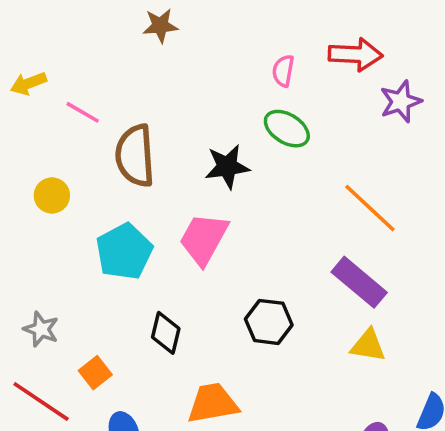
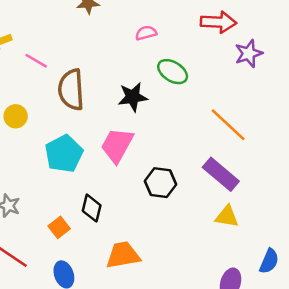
pink semicircle: (283, 71) -> (146, 33), moved, turned 65
black hexagon: (269, 322) -> (160, 183), moved
orange square: (95, 373) -> (59, 227), moved

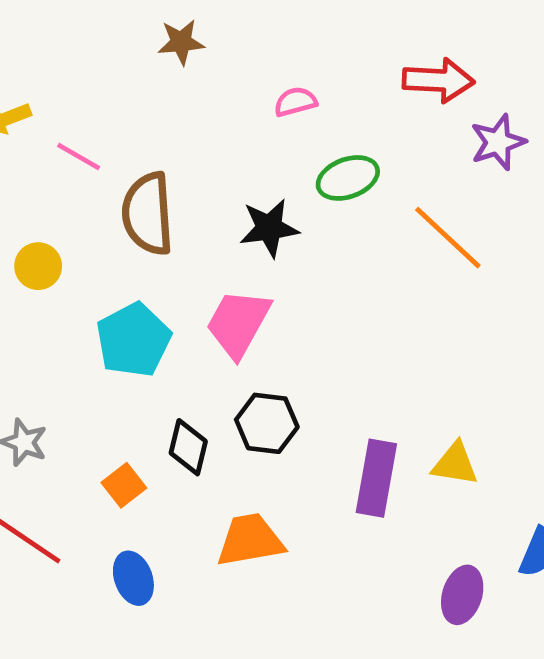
green ellipse: (173, 72) -> (348, 178), turned -52
orange line: (228, 125) -> (448, 238), moved
purple rectangle: (221, 174) -> (376, 478), moved, turned 60
black hexagon: (160, 183) -> (267, 423), moved

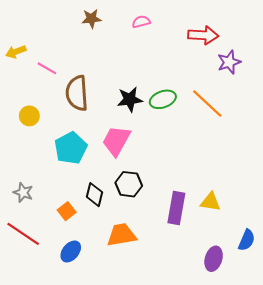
pink semicircle: (295, 102) -> (141, 22), moved
green ellipse: (348, 178) -> (163, 99), moved
blue ellipse: (133, 578) -> (71, 251), turned 60

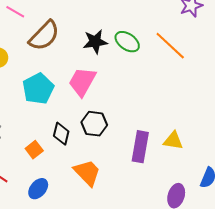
brown semicircle: (77, 93) -> (44, 36), turned -132
green ellipse: (163, 99) -> (127, 42), turned 55
orange trapezoid: (121, 235) -> (87, 173), turned 56

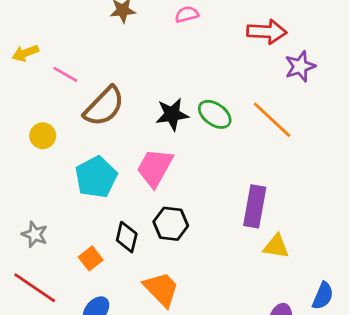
purple rectangle: (140, 147) -> (255, 206), moved

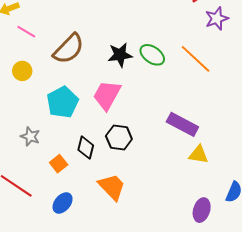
pink line: (65, 74) -> (26, 32), moved
purple rectangle: (255, 206) -> (182, 124), turned -72
gray star: (35, 234) -> (30, 136), moved

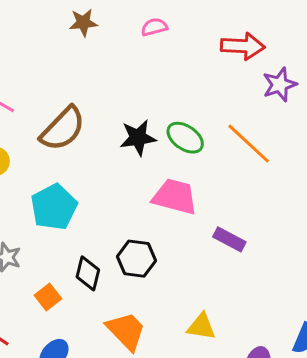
pink trapezoid: (107, 95) -> (175, 197), moved, turned 76
purple rectangle: (182, 124) -> (229, 239), size x0.7
yellow triangle: (199, 155) -> (201, 326), moved

